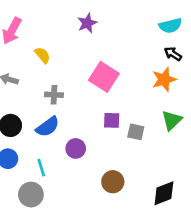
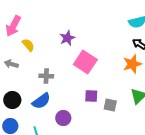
purple star: (87, 23) -> (67, 38), moved
yellow semicircle: (42, 55) -> (28, 45), moved

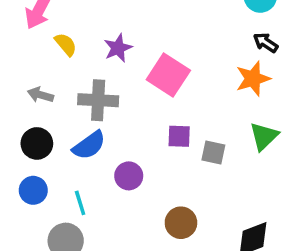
purple star: (67, 38) -> (118, 48), moved
gray arrow: (11, 64) -> (40, 95), moved
gray cross: (46, 76) -> (98, 100), size x1.5

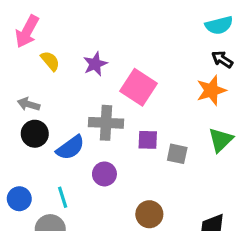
gray cross: (98, 100) -> (106, 123), moved
black circle: (37, 143) -> (35, 134), moved
blue circle: (33, 190) -> (19, 199), moved

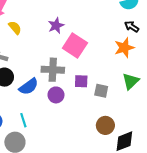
purple star: (95, 64) -> (56, 26), moved
purple circle: (104, 174) -> (56, 95), moved
brown circle: (149, 214) -> (105, 125), moved

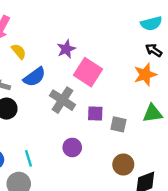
gray cross: (53, 70) -> (62, 100), turned 30
green triangle: (131, 81) -> (152, 113), turned 36
blue semicircle: (29, 87) -> (35, 77), moved
purple circle: (56, 95) -> (72, 147), moved

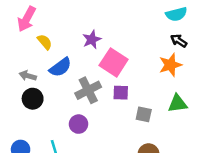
gray cross: (62, 100) -> (88, 90), turned 30
purple square: (95, 113) -> (121, 93), moved
purple circle: (72, 147) -> (79, 124), moved

